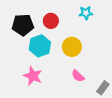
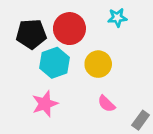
red circle: (51, 21) -> (69, 29), size x1.5
pink star: (33, 76) -> (45, 104), turned 30

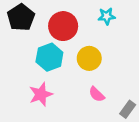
black pentagon: (31, 34) -> (21, 17), moved, turned -30

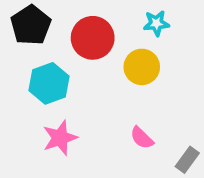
cyan hexagon: (49, 57) -> (49, 83), moved
yellow circle: (89, 58) -> (142, 67), moved

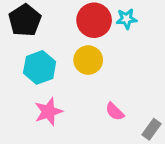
red circle: (93, 38) -> (94, 20), moved
yellow circle: (142, 67) -> (88, 60), moved

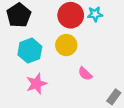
pink semicircle: (115, 112) -> (85, 74), moved

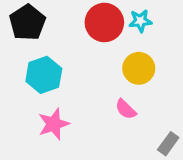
yellow circle: (66, 45) -> (139, 68), moved

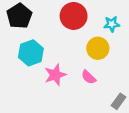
cyan star: (140, 21) -> (112, 24), moved
pink star: (54, 124) -> (55, 75), moved

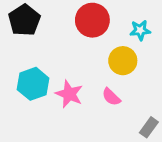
cyan hexagon: (31, 53) -> (33, 84), moved
pink star: (55, 75) -> (69, 94), turned -30

